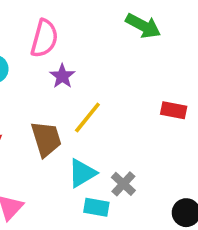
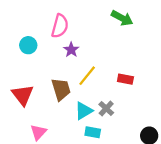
red rectangle: (174, 110) -> (125, 79), moved
gray cross: (123, 184) -> (106, 108), moved

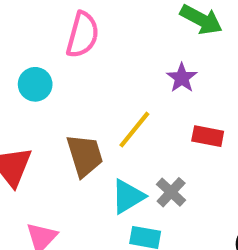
cyan circle: (28, 45) -> (35, 84), moved
purple star: (71, 50) -> (182, 78), moved

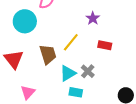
cyan circle: (35, 84) -> (25, 21), size x1.5

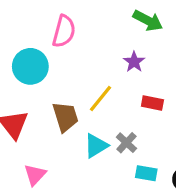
cyan rectangle: (76, 92) -> (146, 173), moved

